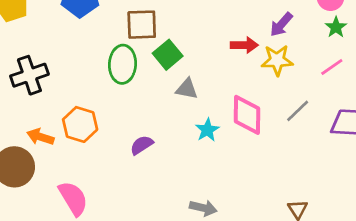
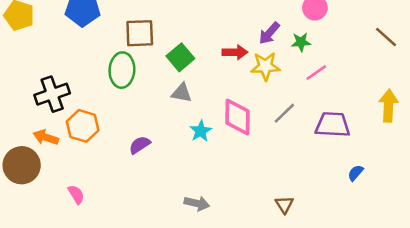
green star: (336, 27) -> (301, 42), moved, turned 30
green square: (168, 55) -> (180, 57), moved
black cross: (29, 75) -> (52, 94), moved
pink semicircle: (73, 198) -> (76, 194), size x0.6

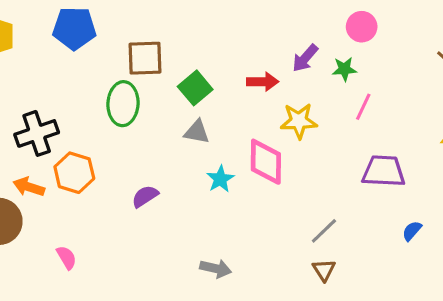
yellow star: (265, 66) -> (299, 121), moved
pink line: (316, 73) -> (363, 107), turned -30
gray line: (284, 113) -> (324, 231), moved

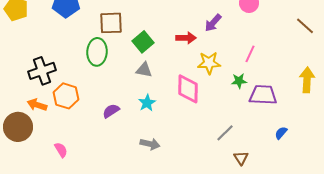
green star: (344, 69) -> (239, 81), moved
cyan star: (220, 179) -> (147, 103), moved
gray arrow: (216, 268) -> (150, 144), moved
brown triangle: (324, 270) -> (241, 158), moved

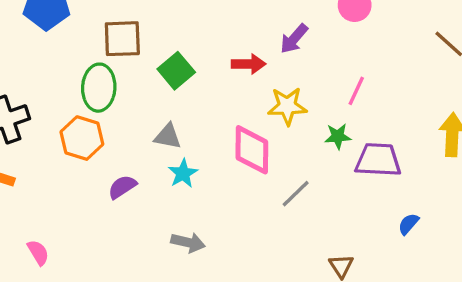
gray triangle: (144, 70) -> (168, 136), moved
orange hexagon: (66, 96) -> (82, 138), moved
gray line: (225, 133) -> (296, 194), moved

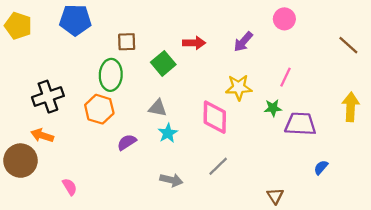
brown square: (122, 39) -> (127, 42), size x0.7
red arrow: (249, 64) -> (194, 43), moved
gray line: (296, 194) -> (218, 166), moved

